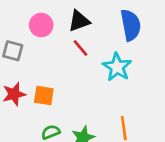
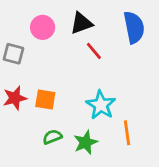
red line: (80, 48) -> (94, 51), moved
cyan star: (117, 67) -> (101, 105), moved

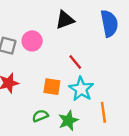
pink circle: (43, 27) -> (32, 41), moved
red line: (94, 51) -> (75, 62), moved
orange square: (45, 99) -> (52, 87), moved

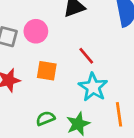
orange square: (52, 87) -> (47, 71), moved

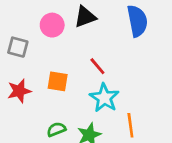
pink circle: (36, 31) -> (52, 25), moved

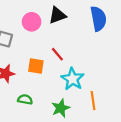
red line: (97, 66) -> (57, 54), moved
green semicircle: (56, 129) -> (25, 99), moved, turned 32

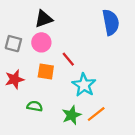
black triangle: (57, 15) -> (44, 19), moved
pink circle: (32, 22) -> (41, 42), moved
orange line: (93, 101) -> (96, 114), moved, turned 60

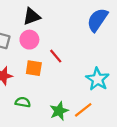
blue semicircle: (111, 22) -> (97, 20), turned -135
cyan star: (84, 85) -> (97, 79), moved

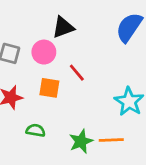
black triangle: (32, 17) -> (63, 27), moved
orange line: (83, 110) -> (111, 140), turned 36

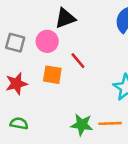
green semicircle: (36, 130) -> (19, 123), moved
green star: (81, 141) -> (82, 125), turned 30

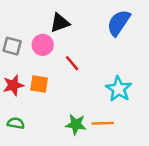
orange square: (52, 75) -> (39, 84), moved

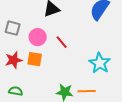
pink circle: (43, 45) -> (38, 37), moved

